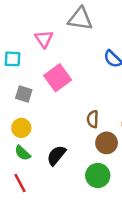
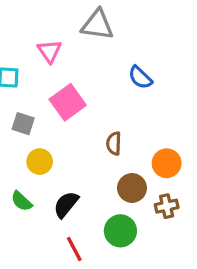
brown semicircle: (93, 119) -> (114, 143), moved
yellow circle: (21, 128) -> (40, 162), moved
red line: (20, 183) -> (74, 249), moved

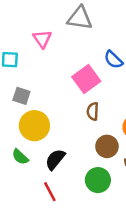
pink square: (68, 102) -> (86, 79), moved
yellow circle: (40, 162) -> (34, 126), size x1.5
red line: (74, 249) -> (50, 192), moved

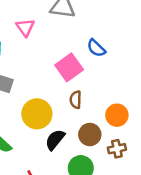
yellow circle: (34, 126) -> (37, 114), moved
black semicircle: (55, 159) -> (55, 140), moved

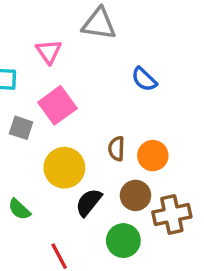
pink square: (69, 67) -> (57, 105), moved
orange circle: (117, 115) -> (153, 156), moved
brown cross: (117, 149) -> (172, 215), size x1.5

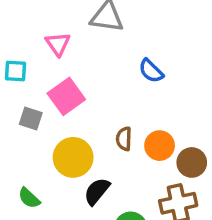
brown circle: (135, 195) -> (192, 162), moved

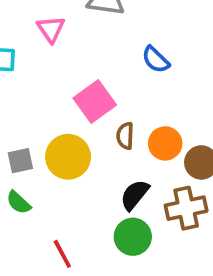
pink square: (66, 96) -> (95, 102), moved
gray square: (31, 118) -> (20, 161), moved, turned -30
black semicircle: (97, 191) -> (135, 195), moved

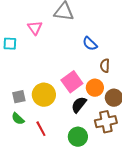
pink square: (95, 102) -> (72, 82), moved
brown semicircle: (125, 136) -> (105, 66), moved
black semicircle: (135, 195) -> (79, 105), moved
red line: (62, 254) -> (41, 129), moved

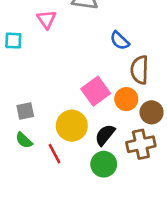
brown semicircle: (105, 66) -> (140, 70), size x1.5
yellow circle: (44, 95) -> (72, 126), moved
black semicircle: (79, 105) -> (105, 135), moved

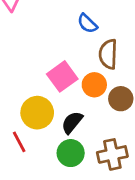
brown cross: (141, 144) -> (112, 154), moved

